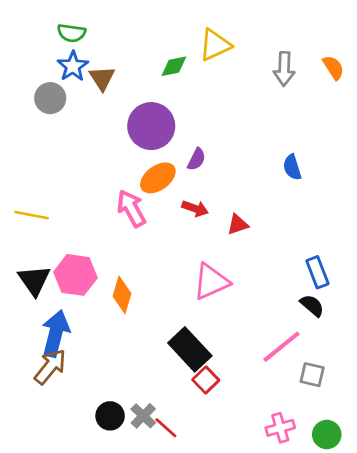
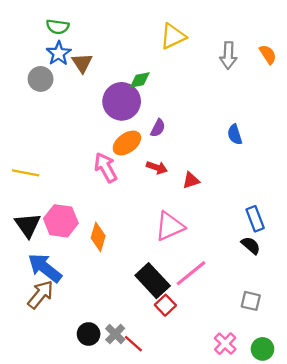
green diamond: (174, 66) -> (140, 80), moved
blue arrow: (56, 333) -> (45, 268), turned -66
pink line: (282, 347) -> (191, 273), moved
pink cross: (280, 428) -> (225, 344), turned -30

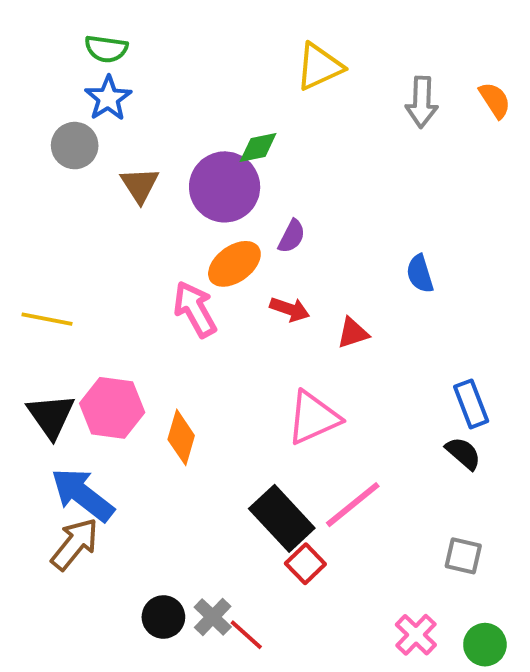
brown triangle: (82, 63) -> (140, 185), moved
blue semicircle: (235, 134) -> (420, 274), moved

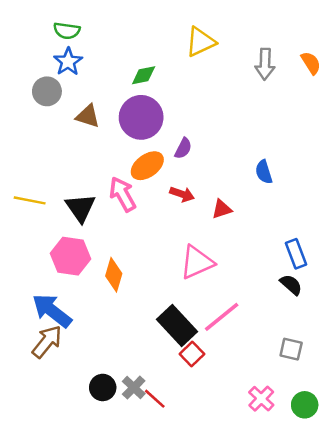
green diamond: (258, 147) -> (144, 75), moved
brown triangle: (140, 185) -> (88, 116), turned -40
black triangle: (51, 416) -> (80, 208), moved

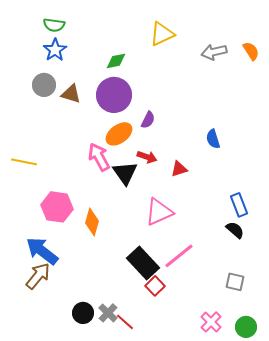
gray arrow: (265, 64) -> (214, 52), turned 75
gray circle: (47, 91) -> (44, 85), moved
black triangle: (80, 208) -> (125, 173), moved

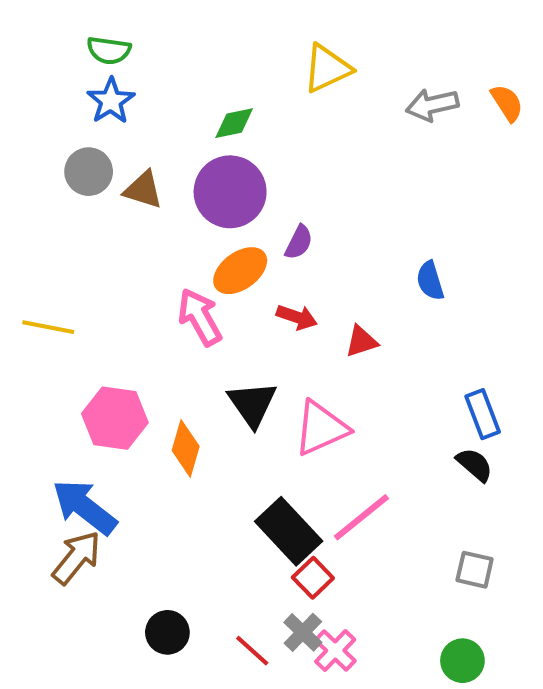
black triangle: (125, 173) -> (252, 404), moved
gray cross: (108, 313) -> (303, 632), moved
pink cross: (211, 322) -> (335, 651), moved
green circle: (246, 327) -> (462, 661), moved

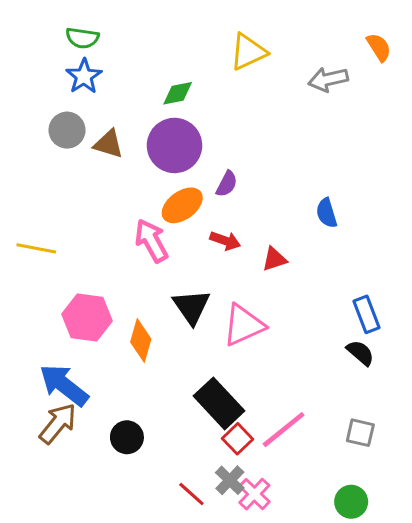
orange semicircle: (507, 103) -> (379, 47), moved
pink line: (361, 517) -> (284, 430), moved
black circle: (167, 632) -> (127, 437), moved

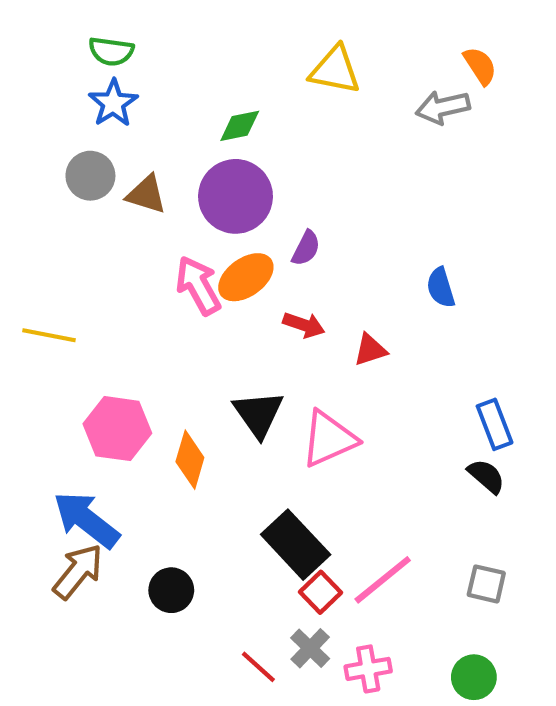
orange semicircle: (379, 47) -> (480, 66), moved
yellow triangle: (248, 52) -> (335, 70), turned 36
pink arrow: (151, 241) -> (198, 286), moved
pink cross: (254, 494) -> (368, 669), moved, turned 36

